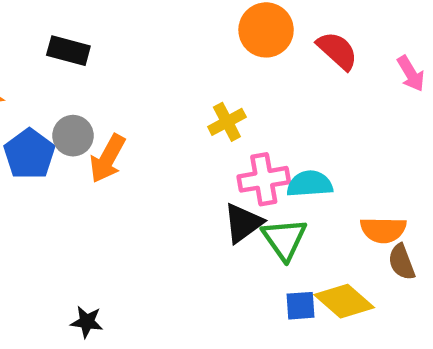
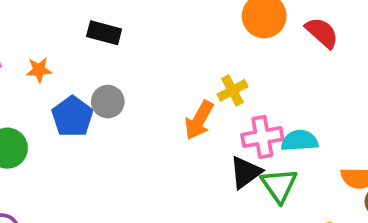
orange arrow: (107, 159) -> (199, 120), moved

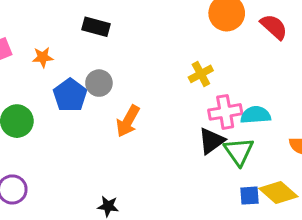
orange arrow: (199, 120) -> (128, 121), moved

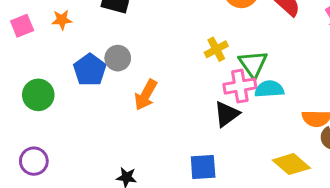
orange star: (43, 57) -> (62, 20), moved
green triangle: (239, 151) -> (253, 64), moved
blue square: (250, 196) -> (203, 167), moved, size x1.4

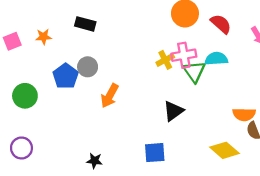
pink cross: (240, 86) -> (184, 55), moved
cyan semicircle: (269, 89) -> (216, 59), moved

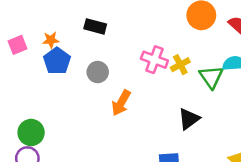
pink cross: (184, 55) -> (154, 60), moved, turned 30
blue pentagon: (66, 76) -> (57, 61), moved
green circle: (25, 96) -> (31, 132), moved

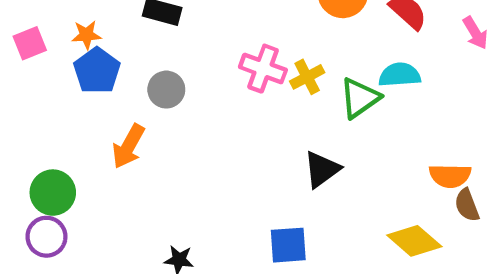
green triangle: (211, 77) -> (360, 98), turned 30
orange arrow: (121, 103) -> (128, 146), moved

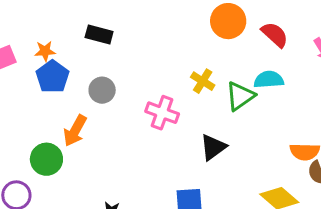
pink cross: (263, 69) -> (162, 113), moved
yellow cross: (307, 77) -> (203, 81), turned -30
green circle: (53, 193) -> (46, 159), moved

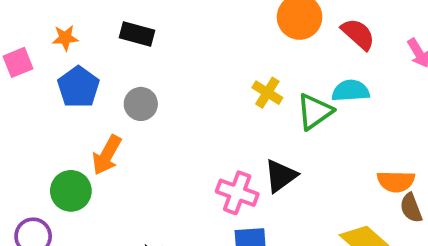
orange star: (45, 51) -> (65, 38), moved
pink cross: (162, 113) -> (237, 193), moved

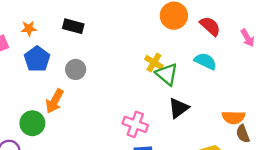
cyan semicircle: (351, 91) -> (205, 61), turned 30
green triangle: (315, 112) -> (167, 74), moved, turned -45
black triangle: (281, 176) -> (179, 108), moved

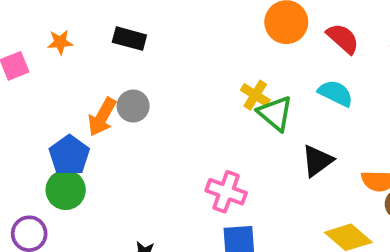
blue pentagon: (37, 59) -> (69, 155), moved
orange arrow: (55, 101) -> (102, 117), moved
black triangle: (179, 108) -> (317, 161), moved

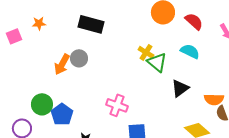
black rectangle: (129, 39) -> (91, 24), moved, size x1.4
blue pentagon: (69, 155) -> (62, 114), moved
pink cross: (226, 192) -> (117, 105), moved

